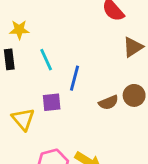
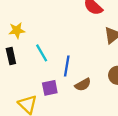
brown semicircle: (109, 102) -> (83, 85), moved

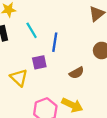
brown semicircle: (83, 85) -> (77, 73), moved

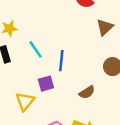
yellow triangle: (19, 78) -> (25, 101), turned 30

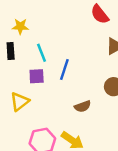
purple square: (46, 84) -> (37, 76), moved

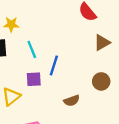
purple square: (37, 76) -> (34, 79), moved

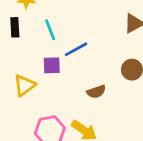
blue line: (54, 65) -> (76, 49), turned 42

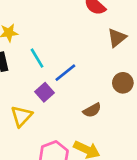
purple square: (52, 65) -> (45, 92), turned -30

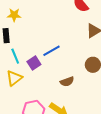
cyan line: (37, 58) -> (15, 56), moved

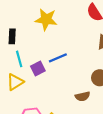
yellow star: (14, 15) -> (46, 19), moved, size x1.5
brown semicircle: (67, 82) -> (83, 96), moved

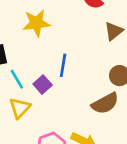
blue line: (58, 58) -> (63, 65), turned -42
brown semicircle: (83, 96) -> (105, 103), size x1.5

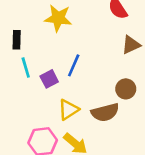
yellow triangle: (20, 108) -> (68, 110), moved

